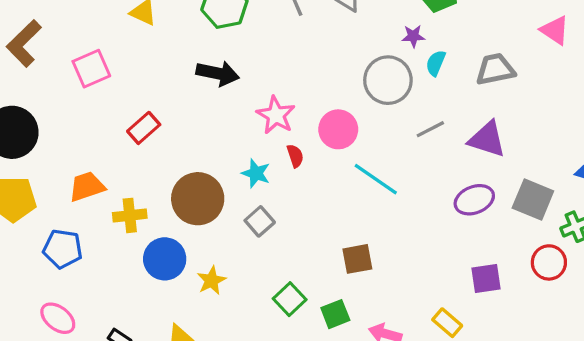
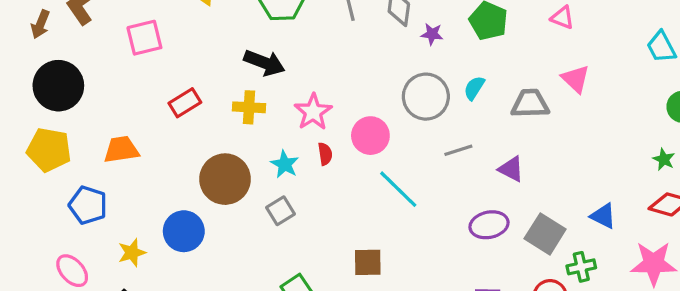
pink triangle: (555, 30) -> (576, 79), moved
purple star: (413, 36) -> (432, 34), moved
purple triangle: (487, 139) -> (511, 169), size x0.7
yellow cross: (130, 215) -> (249, 107), moved
yellow star: (211, 280) -> (132, 253), moved

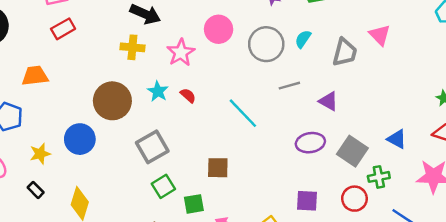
red rectangle: (185, 103) -> (63, 29), moved
gray trapezoid: (530, 104) -> (345, 52), turned 104
pink circle: (370, 136) -> (219, 29), moved
red semicircle: (325, 154) -> (188, 95), moved, turned -42
gray square: (281, 211) -> (152, 147), moved, size x1.5

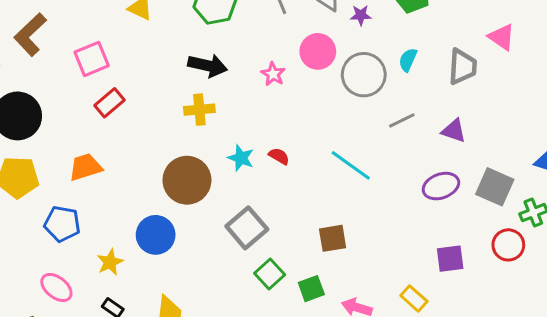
pink circle: (219, 29) -> (318, 51), moved
pink star: (181, 53) -> (273, 74), moved, size x0.7

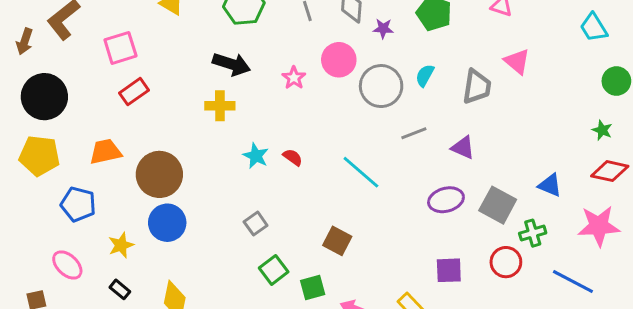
brown circle: (187, 180) -> (159, 174), moved
gray square: (247, 228) -> (256, 224), size x0.6
brown square: (333, 238) -> (337, 241), turned 32

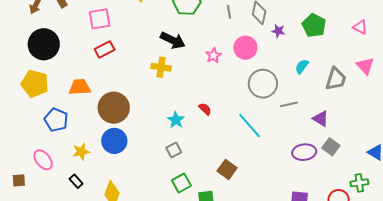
gray circle: (381, 86) -> (263, 84), moved
cyan star: (256, 156) -> (176, 120), moved
gray square: (498, 205) -> (331, 147), moved, size x0.7

